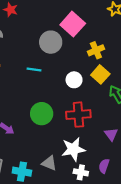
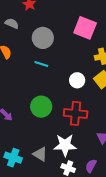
pink square: (73, 24) -> (85, 28), turned -30
gray circle: (51, 42) -> (43, 38), moved

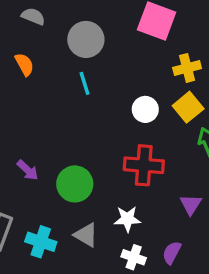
cyan line: (41, 64) -> (85, 83), turned 56
green circle: (41, 107) -> (75, 184), moved
white star: (65, 145) -> (127, 219), size x0.7

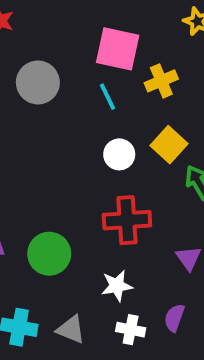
yellow cross: (187, 68) -> (161, 81), moved
cyan line: (85, 83) -> (107, 97), moved
gray triangle: (86, 235) -> (71, 329), moved

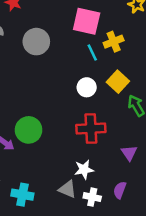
cyan line: (107, 97) -> (92, 53), moved
green circle: (49, 254) -> (29, 130), moved
gray triangle: (71, 329) -> (67, 189), moved

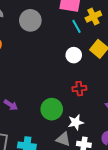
red cross: (91, 129) -> (79, 89), size x0.6
green circle: (29, 130) -> (52, 109), moved

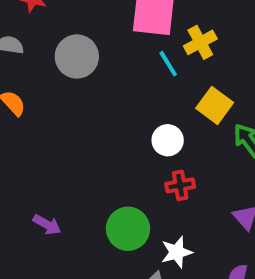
white circle: (74, 55) -> (168, 140), moved

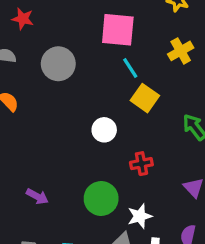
yellow cross: (200, 42) -> (181, 51), moved
yellow square: (215, 105) -> (145, 98), moved
white circle: (168, 140) -> (104, 130), moved

